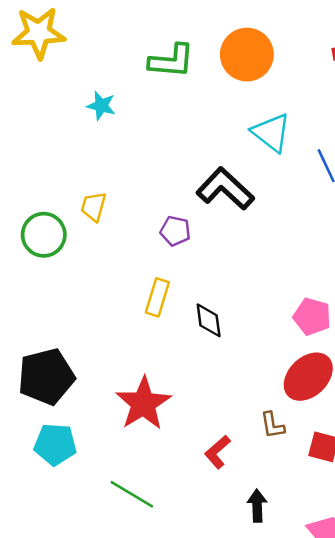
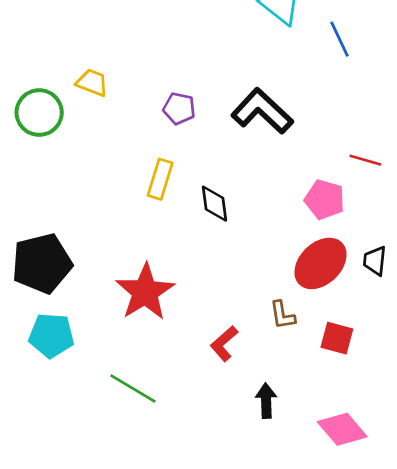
black L-shape: (225, 189) -> (262, 111), moved
yellow trapezoid: (94, 207) -> (92, 83), turned 96

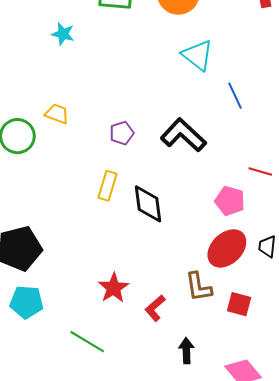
blue line: (340, 39) -> (235, 96), moved
purple pentagon: (179, 108) -> (122, 133), turned -30
black diamond: (214, 204) -> (148, 204), size x1.4
red star: (145, 292) -> (114, 288), moved, size x0.7
brown L-shape: (282, 315) -> (199, 287), size x1.4

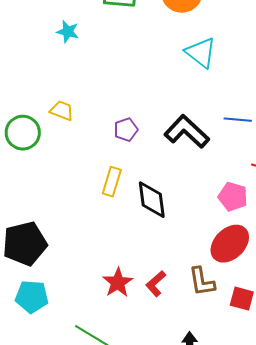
blue line: (235, 96) -> (238, 120), moved, turned -60
red L-shape: (155, 308) -> (156, 284), moved

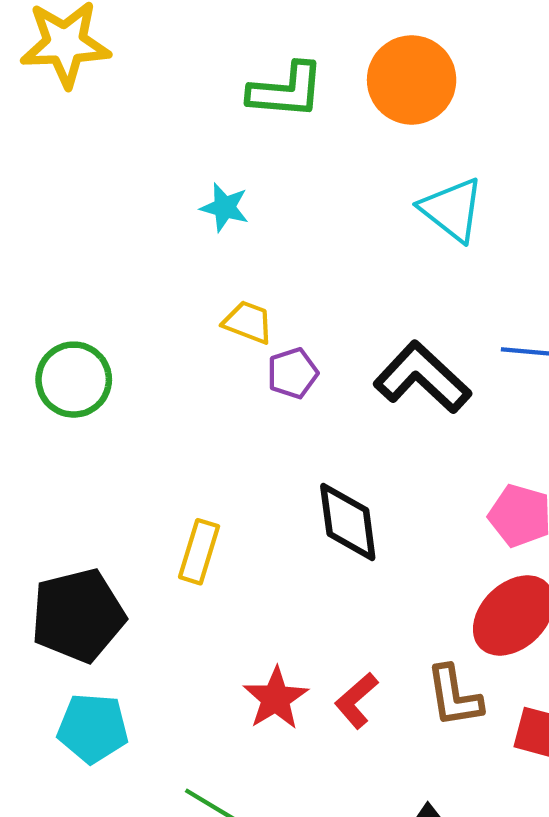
cyan star: (68, 32) -> (225, 207), moved
yellow trapezoid: (62, 111) -> (248, 322), moved
yellow rectangle: (112, 182) -> (199, 552), moved

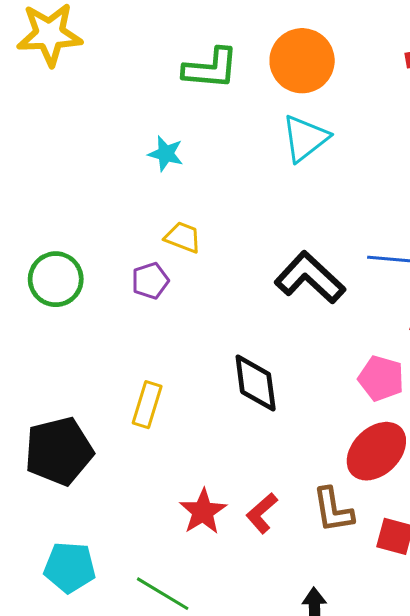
cyan triangle: (452, 210) -> (305, 138), moved, turned 44
purple pentagon: (293, 373) -> (150, 281), moved
cyan pentagon: (93, 728) -> (70, 567), moved

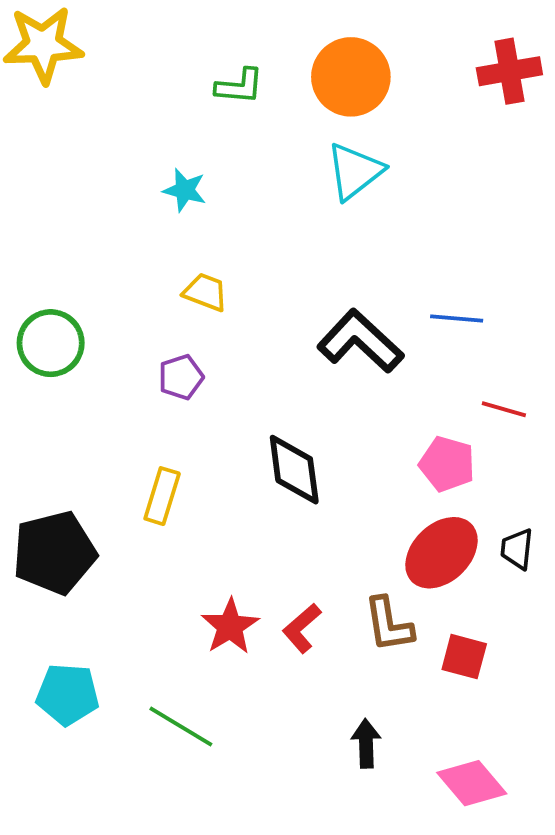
green L-shape: (211, 68) -> (239, 86), size x0.7
purple pentagon: (150, 281) -> (181, 377), moved

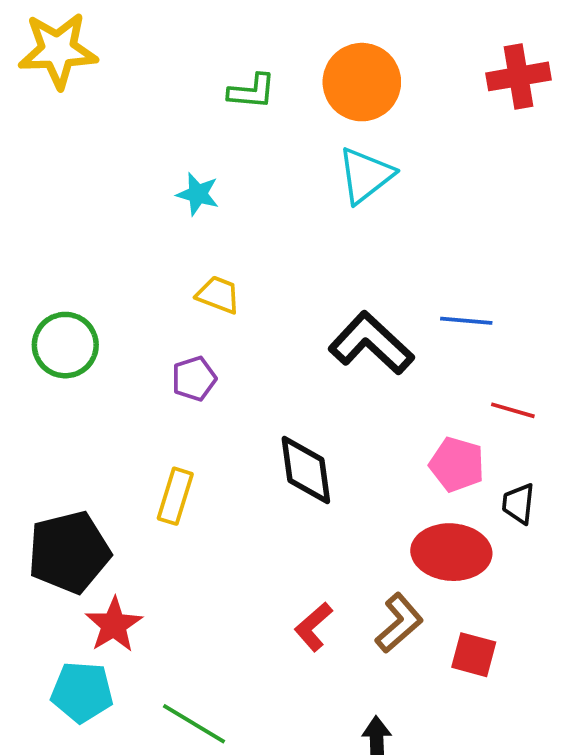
black trapezoid: (517, 549) -> (519, 504), moved
red ellipse: (441, 553) -> (451, 552), turned 48
brown L-shape: (389, 624) -> (399, 623), turned -122
red star: (230, 626) -> (114, 625), moved

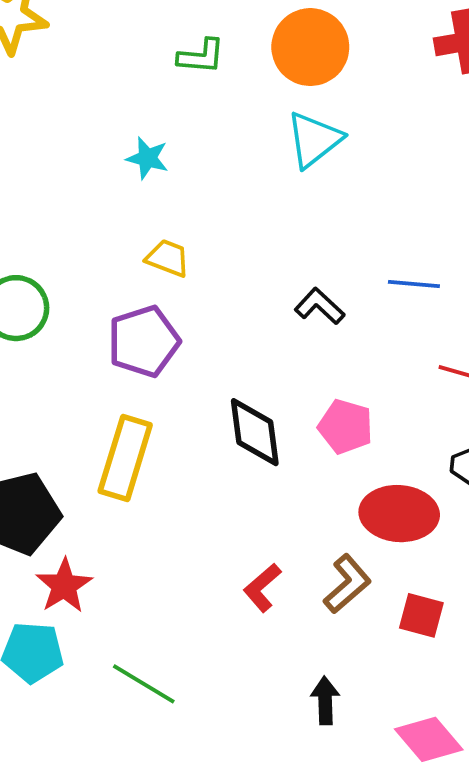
black L-shape: (371, 343) -> (320, 306), size x0.6
purple pentagon: (194, 379) -> (144, 341), size x1.6
pink pentagon: (457, 464) -> (345, 427), moved
yellow rectangle: (175, 496) -> (125, 458), size x1.5

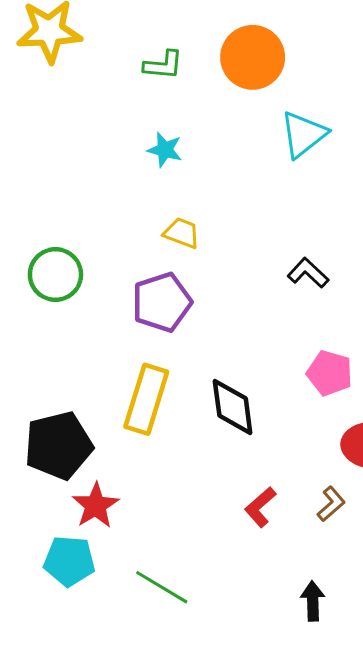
orange circle: (310, 47) -> (253, 57), moved
green L-shape: (201, 56) -> (163, 65), moved
black diamond: (255, 432) -> (233, 407), moved
brown L-shape: (347, 584) -> (331, 504), size x0.7

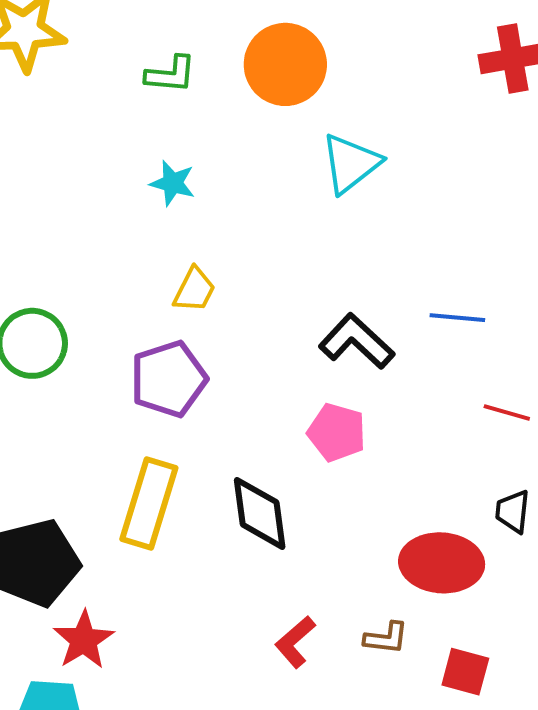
yellow trapezoid: (182, 233) -> (194, 290), turned 96
black L-shape: (308, 273) -> (357, 341), size x1.4
pink pentagon: (330, 373) -> (337, 432), moved
brown L-shape: (331, 504) -> (386, 638), turned 48

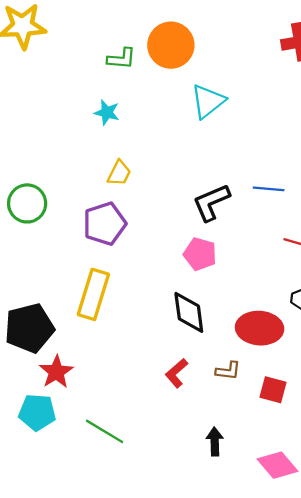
green L-shape: (171, 74) -> (121, 59), moved
black L-shape: (357, 341) -> (211, 202), turned -66
black diamond: (260, 513) -> (189, 312), moved

